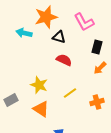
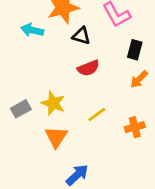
red semicircle: (64, 60) -> (88, 68), turned 133
gray rectangle: (11, 100) -> (21, 109), moved
orange triangle: (41, 109) -> (56, 137), turned 30

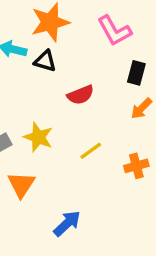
black triangle: (81, 36) -> (45, 61), moved
orange triangle: (56, 137) -> (21, 185), moved

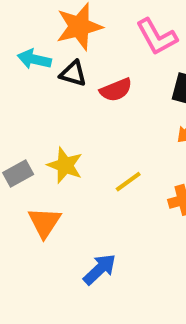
red semicircle: (81, 95) -> (116, 90), moved

